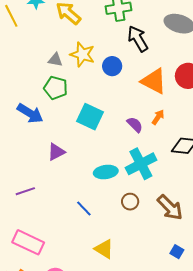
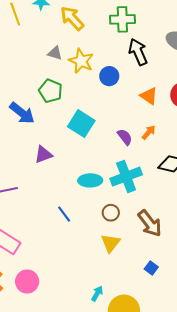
gray triangle: (55, 60) -> (55, 53), moved
orange triangle: (154, 81) -> (149, 96), size x0.7
yellow triangle: (104, 249) -> (110, 243), moved, turned 30

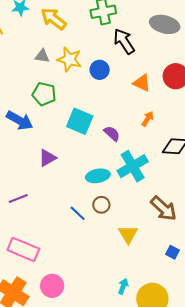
purple semicircle: (125, 137) -> (112, 134), moved
brown circle: (111, 213) -> (101, 205), moved

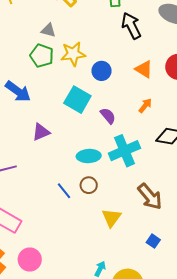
yellow star: (69, 59) -> (73, 54), moved, turned -30
blue circle: (100, 70) -> (102, 71), moved
green pentagon: (44, 94) -> (42, 56), moved

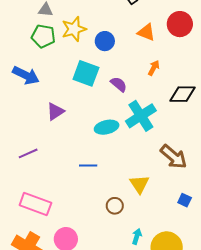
brown circle: (89, 185) -> (115, 206), moved
blue line: (64, 191) -> (88, 165), turned -42

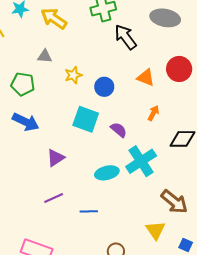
yellow star: (74, 29) -> (73, 75), size x0.7
green pentagon: (43, 36) -> (23, 84), moved
purple line: (28, 153) -> (54, 198), moved
yellow triangle: (139, 184) -> (155, 230), moved

